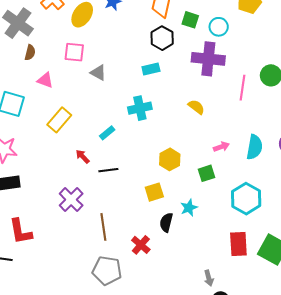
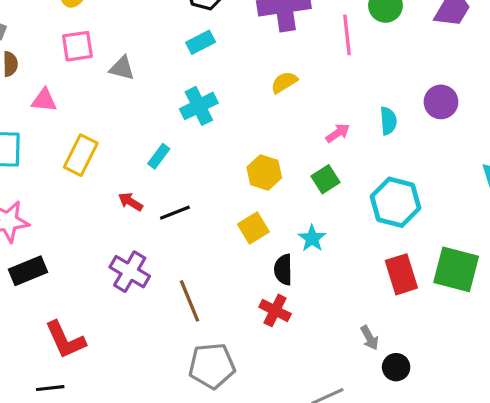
yellow semicircle: (196, 107) -> (284, 82), turned -54
cyan semicircle: (254, 147) -> (388, 121), size x0.7
red cross: (141, 245) -> (275, 310), moved

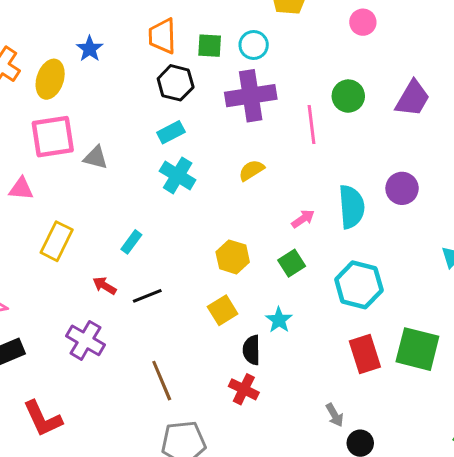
pink square: (77, 46) -> (53, 137), size x1.4
cyan cross: (199, 106) -> (178, 175), moved, turned -32
cyan semicircle: (388, 121) -> (352, 207), size x1.6
purple cross: (130, 272) -> (86, 340), moved

